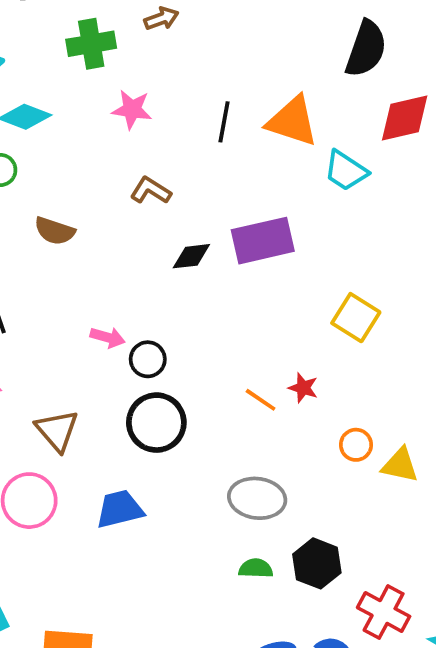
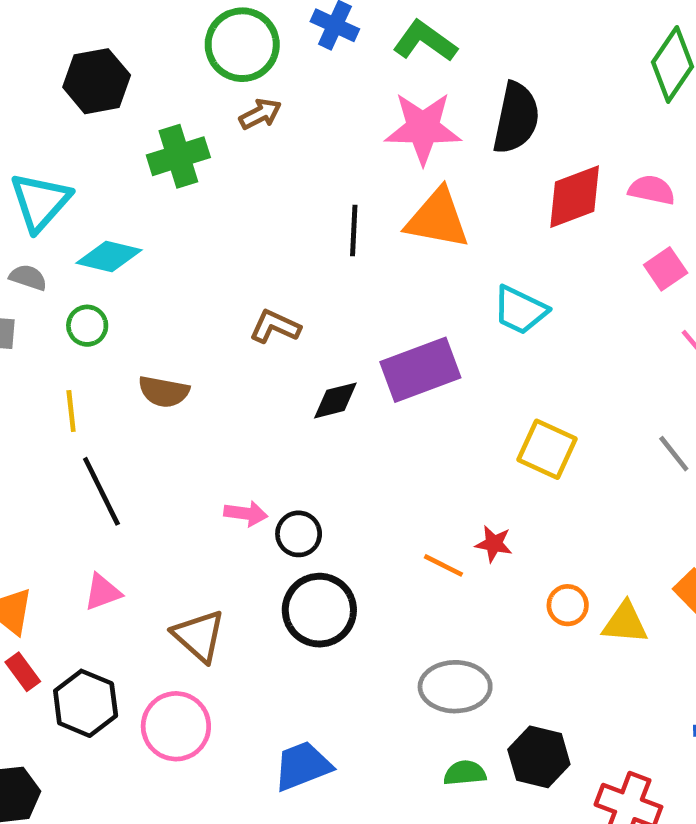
pink star: (132, 109) -> (423, 128), moved, size x1.5
cyan trapezoid: (346, 171) -> (520, 310), moved
blue trapezoid: (120, 509) -> (303, 766), moved

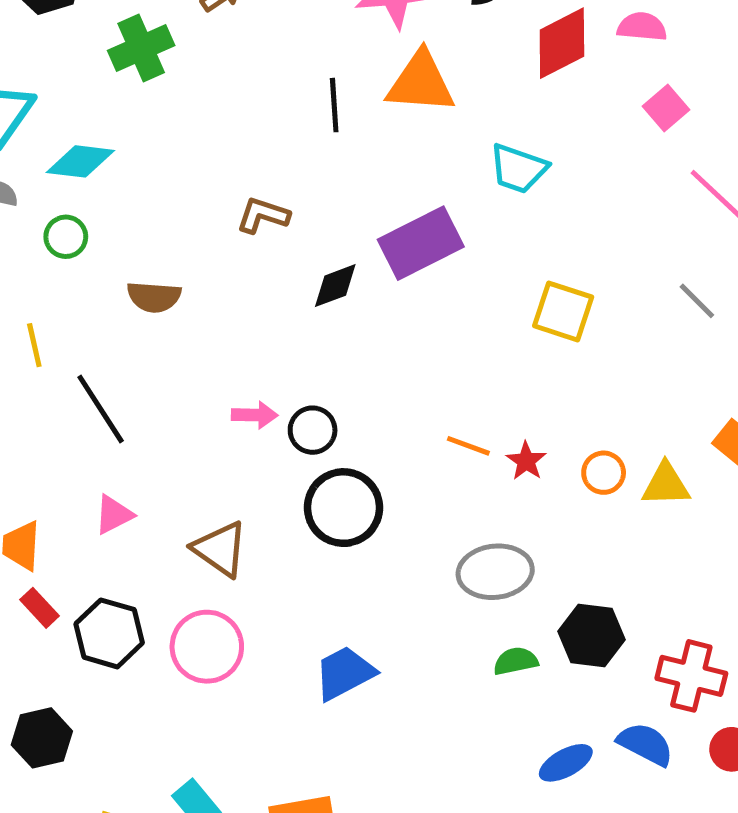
yellow line: (71, 411) -> (34, 345), moved
red star: (494, 544) -> (526, 461), moved, turned 30

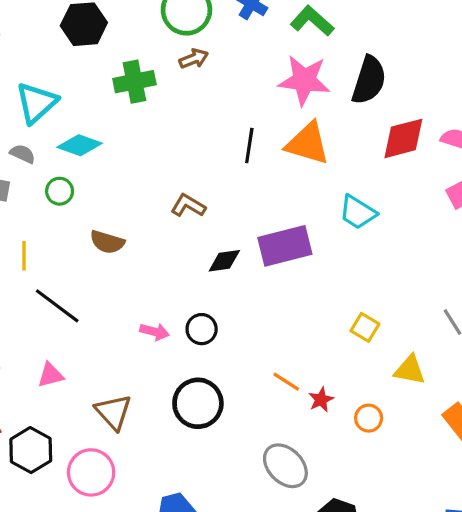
yellow square: (563, 311) -> (365, 327), moved, size x0.7
black line: (101, 409) -> (57, 306), turned -33
black circle: (313, 430) -> (202, 329), moved
yellow triangle: (666, 485) -> (410, 370), moved
gray ellipse: (495, 572) -> (285, 466), turned 39

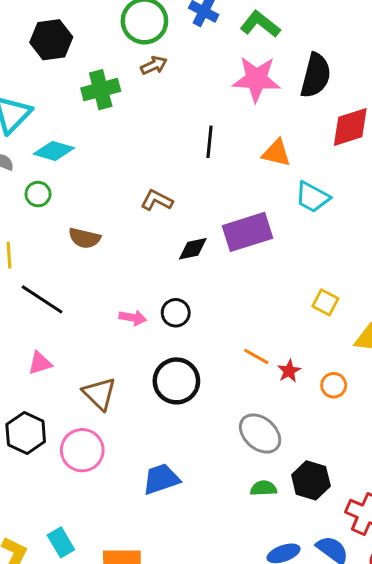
orange triangle: (308, 143) -> (276, 153), moved, size x0.7

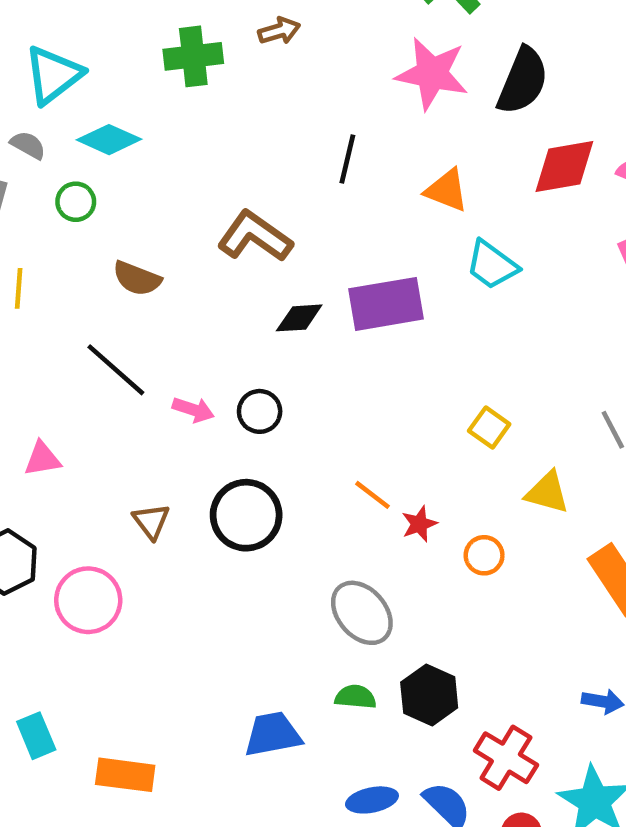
brown L-shape: (157, 200) -> (255, 236), size x1.5
black line: (42, 299) -> (116, 370), moved
brown triangle: (99, 394) -> (151, 521), moved, size x0.7
blue trapezoid: (161, 479) -> (273, 734), moved

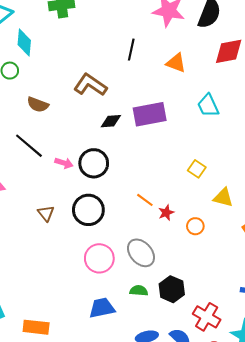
cyan diamond: (109, 140) -> (24, 42), turned 72
cyan trapezoid: (492, 265) -> (208, 105), moved, turned 30
black circle: (260, 411) -> (94, 163), size x1.5
pink circle: (88, 600) -> (99, 258), moved

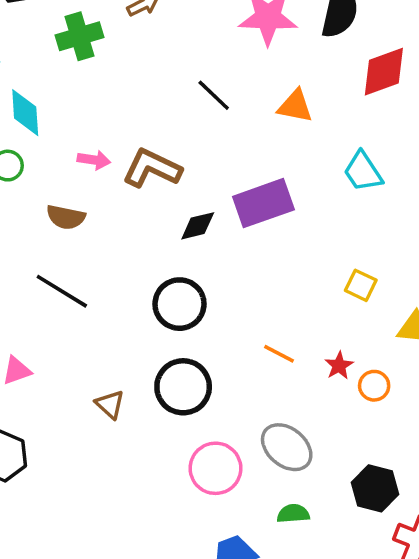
black line: (131, 50) -> (214, 95), turned -50
pink arrow: (64, 163) -> (94, 160), moved
red star: (166, 213) -> (339, 366), moved
black hexagon: (172, 289) -> (375, 488), moved

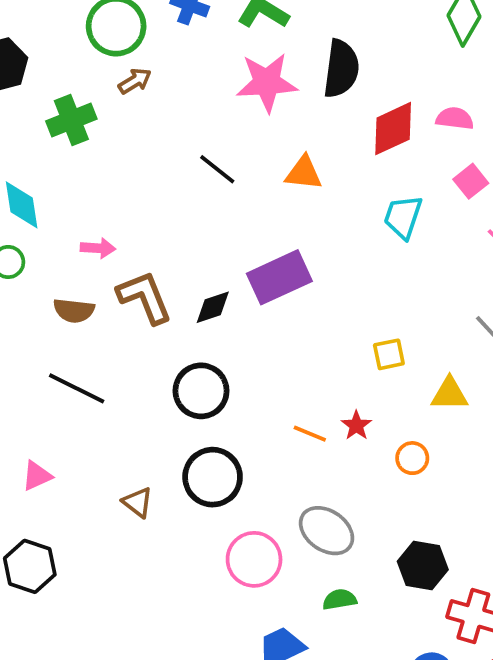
brown L-shape: (152, 168) -> (145, 297), moved, turned 48
cyan trapezoid: (363, 172) -> (403, 217), moved, turned 57
yellow square: (361, 285) -> (389, 354), turned -32
red star: (339, 366) -> (356, 425), moved

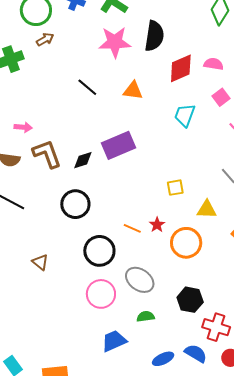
orange circle: (412, 458) -> (186, 243), size x1.8
black circle: (213, 477) -> (99, 251), moved

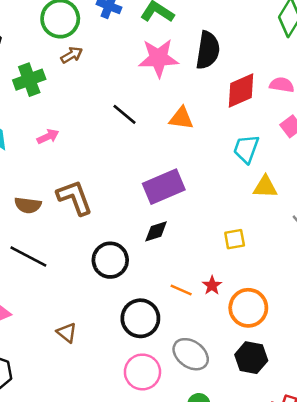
pink arrow: (23, 127) -> (48, 137), moved, turned -30
black diamond: (83, 160) -> (156, 231), moved
yellow triangle: (207, 209) -> (265, 187), moved
black hexagon: (190, 300) -> (251, 358), moved

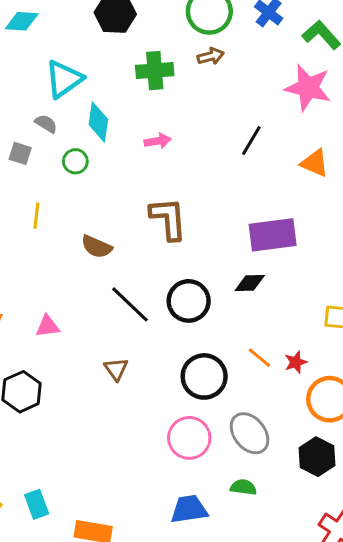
black line: (125, 114) -> (251, 141), turned 65
brown semicircle: (28, 205) -> (97, 247), moved
black line: (28, 256) -> (130, 304), moved

